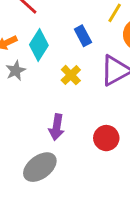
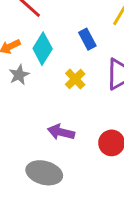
purple arrow: (57, 127) -> (61, 132), turned 95
gray ellipse: (40, 167) -> (44, 173), turned 52

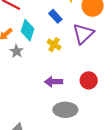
gray ellipse: (44, 173) -> (65, 110), moved

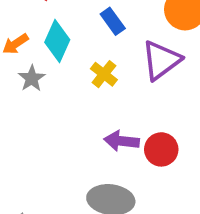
purple arrow: (54, 82) -> (122, 141), moved

